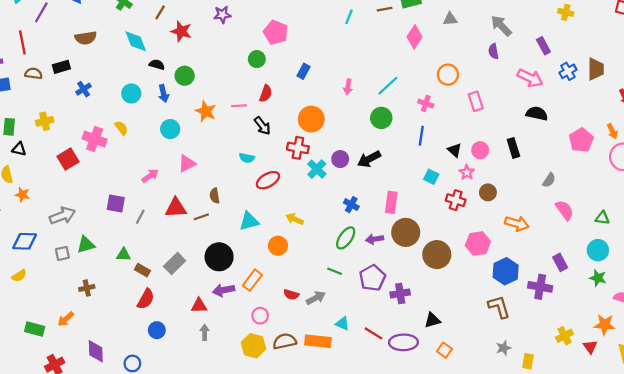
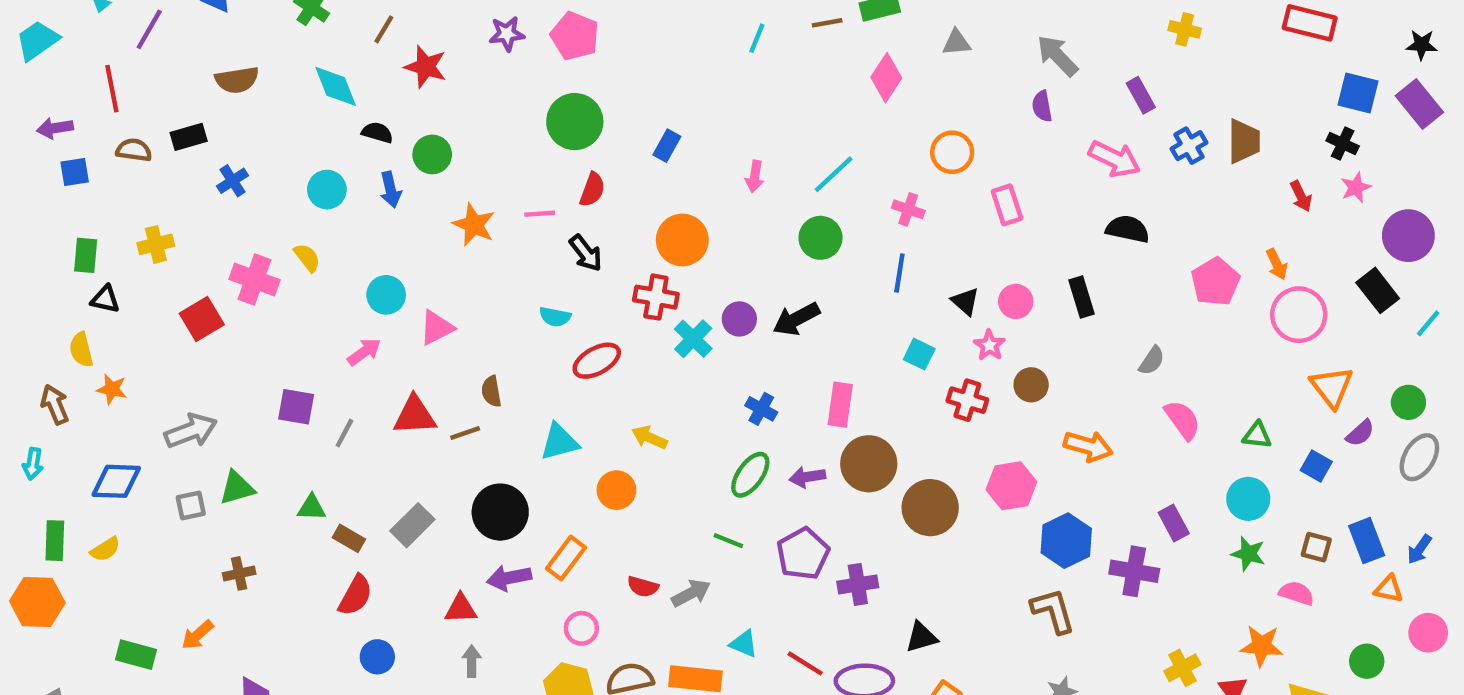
pink pentagon: (276, 32) -> (575, 36), moved
green circle: (257, 59) -> (575, 122), size x1.6
cyan circle: (170, 129) -> (386, 295), moved

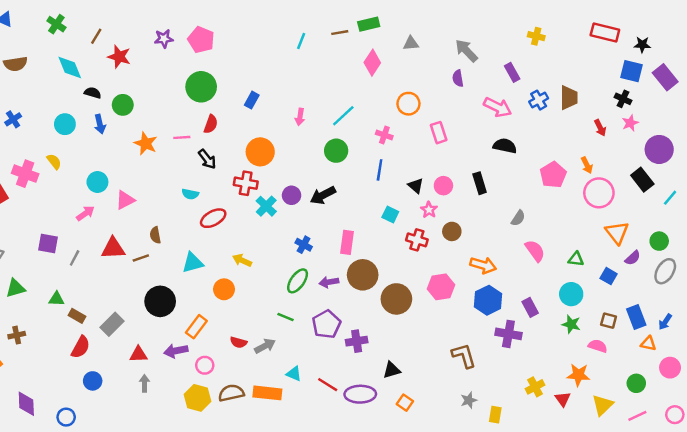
black star: (1422, 45) -> (642, 45), moved
gray rectangle: (412, 525) -> (112, 324), moved
blue hexagon: (1066, 541) -> (488, 300), moved
purple arrow: (509, 578) -> (176, 351), moved

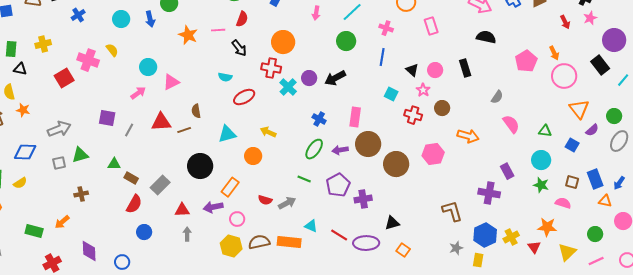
blue hexagon: (488, 300) -> (485, 235), moved

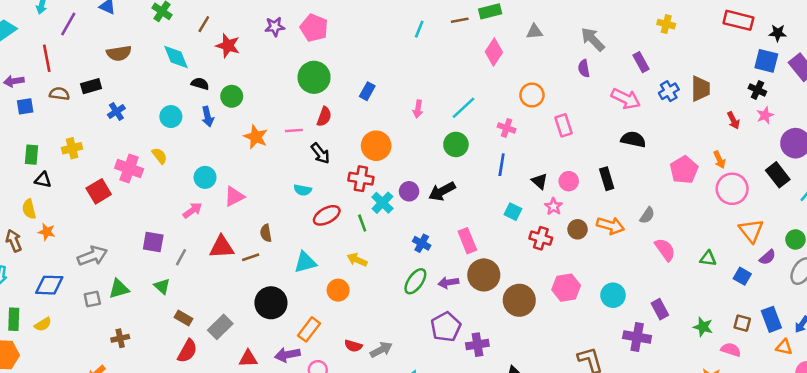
pink rectangle: (355, 117) -> (467, 241), turned -30
orange arrow: (468, 136) -> (610, 226), moved
cyan circle: (541, 160) -> (613, 295), moved
green triangle: (114, 164) -> (162, 286), moved, turned 40
green line: (304, 179) -> (362, 223), moved, turned 48

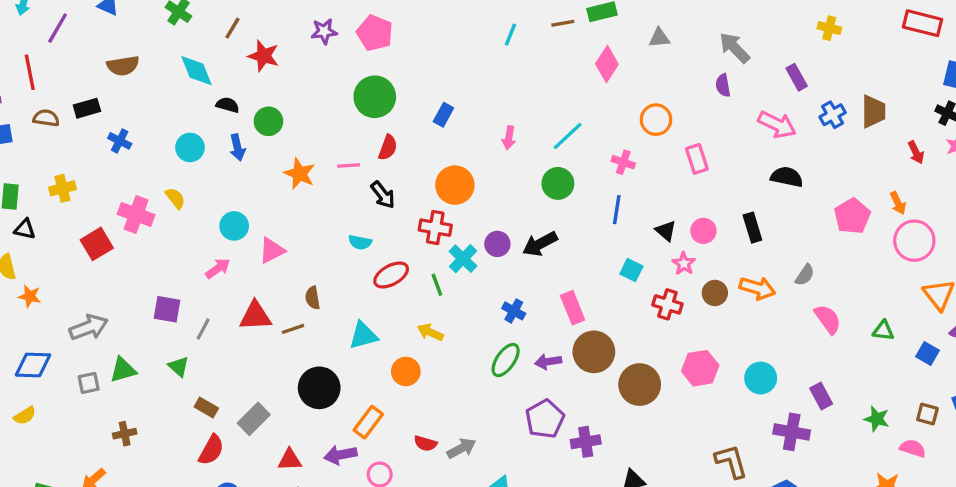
blue cross: (116, 111) -> (120, 141), turned -30

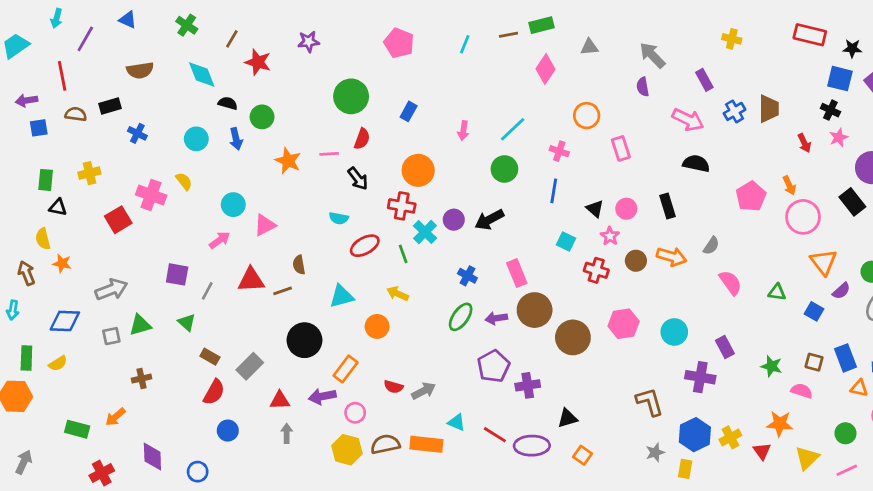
pink pentagon: (375, 33) -> (399, 43), moved

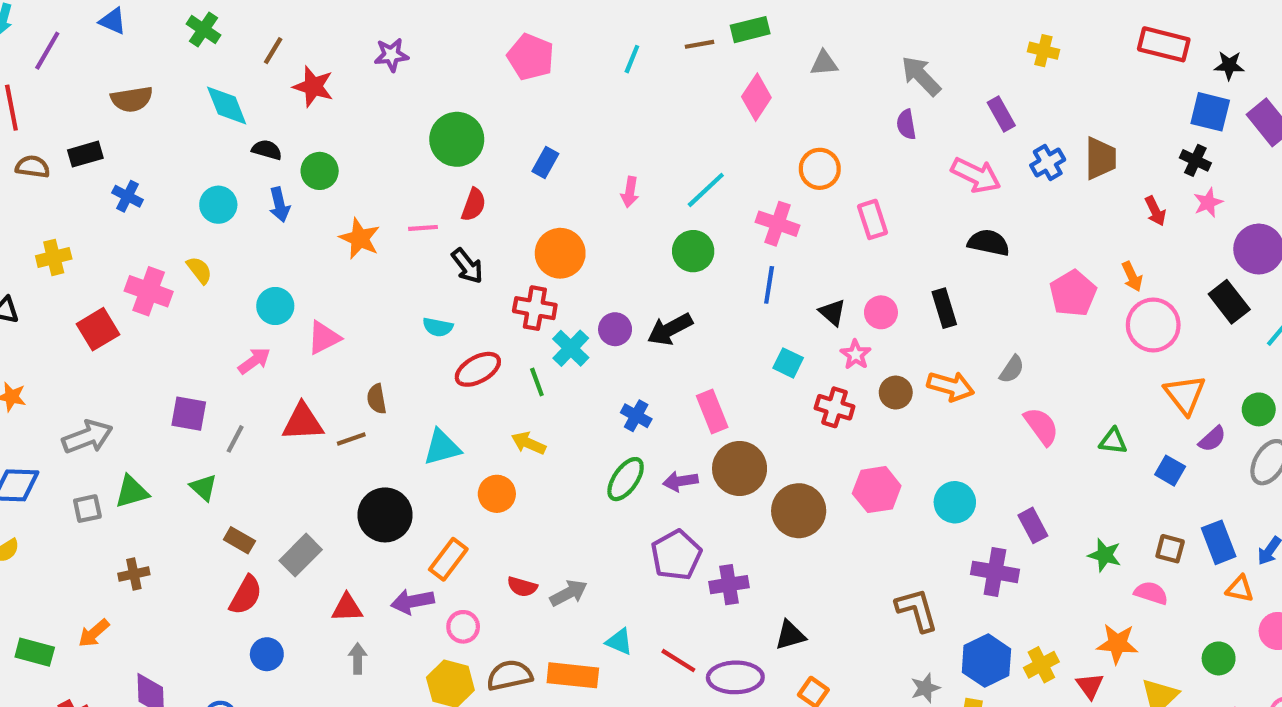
pink cross: (559, 151) -> (778, 224), size x1.4

